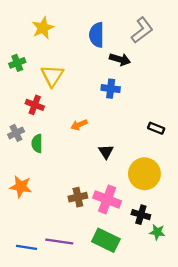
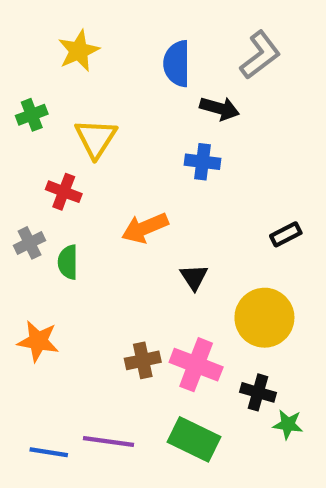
orange arrow: (79, 125) -> (145, 228), size x1.5
black rectangle: (156, 128) -> (286, 234), turned -49

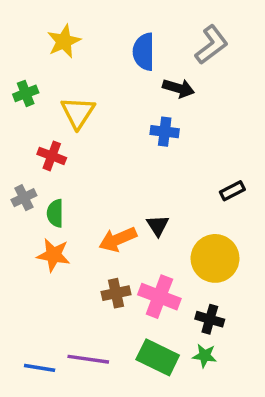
orange arrow: (145, 228) -> (118, 239), moved
orange star: (38, 341) -> (53, 255), moved
green star: (288, 424) -> (205, 356), moved

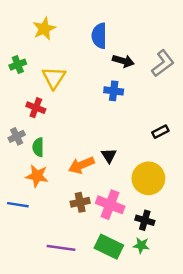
gray L-shape: (212, 45) -> (163, 63), moved
blue line: (40, 368) -> (18, 205), moved

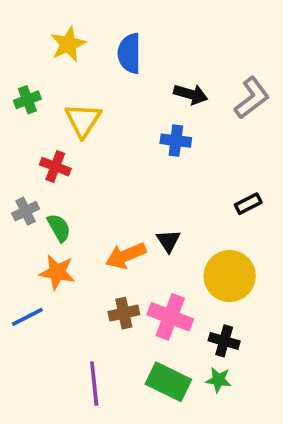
blue semicircle: (99, 36) -> (129, 53), moved
green semicircle: (38, 147) -> (59, 228), turned 150
blue line: (18, 205) -> (27, 317), turned -36
purple line: (61, 248) -> (94, 384), turned 76

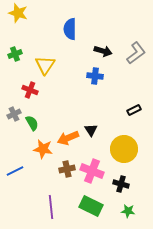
yellow star: (68, 44) -> (18, 13), moved, turned -30
orange star: (57, 272) -> (43, 149), moved
green star: (218, 380) -> (128, 211), moved

